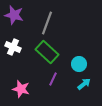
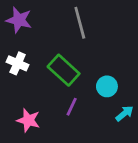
gray line: (47, 23) -> (80, 23), moved, turned -35
cyan arrow: (84, 84) -> (125, 113), moved

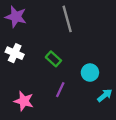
green rectangle: (64, 70) -> (53, 59), size x0.6

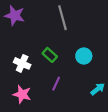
white cross: (15, 53) -> (22, 63), moved
cyan circle: (90, 73) -> (84, 56), moved

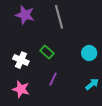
purple star: (15, 16) -> (25, 15), moved
cyan circle: (84, 56) -> (89, 53), moved

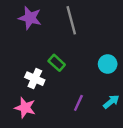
white cross: (21, 60) -> (35, 79), moved
purple line: (53, 79) -> (78, 103), moved

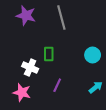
green rectangle: (57, 63) -> (49, 54), turned 48
purple line: (78, 103) -> (57, 85), moved

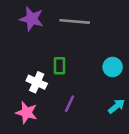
gray line: (61, 18) -> (75, 21), turned -70

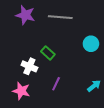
green rectangle: (59, 66) -> (48, 53), turned -48
cyan circle: (113, 67) -> (91, 44), moved

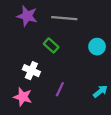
green rectangle: (48, 53) -> (51, 45), moved

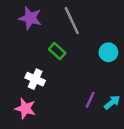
gray line: (64, 18) -> (72, 21), turned 60
purple line: (60, 89) -> (90, 100), moved

